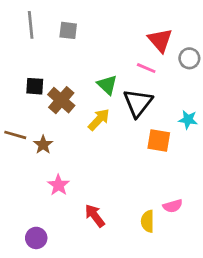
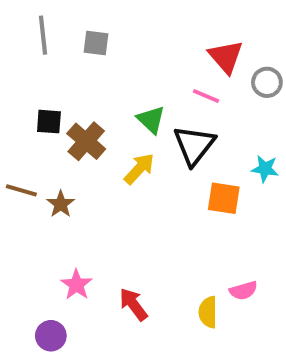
pink star: (58, 185) -> (76, 285), moved

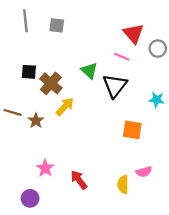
yellow arrow: (139, 169) -> (65, 107), moved
orange square: (224, 198) -> (132, 130), moved

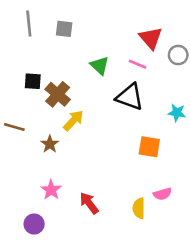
green triangle: (89, 71) -> (100, 65), moved
black triangle: (115, 86) -> (130, 97), turned -48
brown star: (36, 121) -> (50, 144), moved

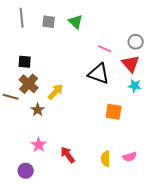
red triangle: (151, 38) -> (131, 64), moved
green triangle: (100, 65) -> (76, 22), moved
brown cross: (58, 94) -> (29, 84), moved
pink semicircle: (162, 194) -> (130, 157), moved

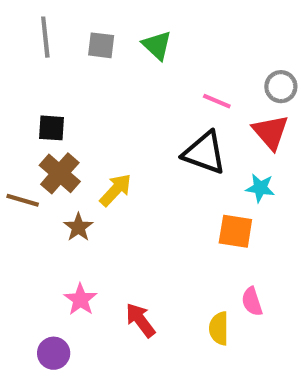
cyan star: (135, 86) -> (260, 188), moved
pink semicircle: (130, 157) -> (252, 302), moved, turned 88

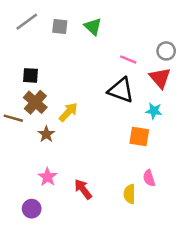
gray line: (45, 37) -> (27, 22), turned 60

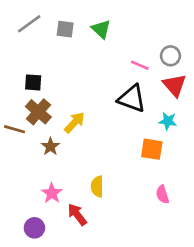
gray circle: (166, 51) -> (170, 56), moved
red arrow: (83, 189) -> (77, 215), moved
yellow semicircle: (129, 194) -> (97, 187), moved

